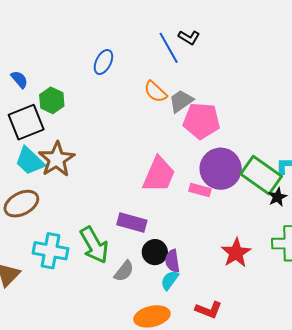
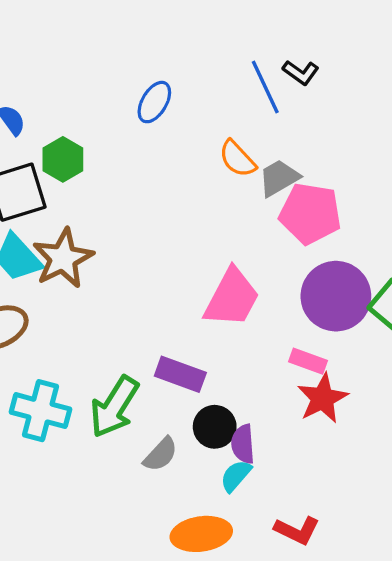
pink rectangle: (200, 190) -> (308, 361), moved
green arrow: (94, 245) -> (114, 407), turned 57
red star: (236, 253) -> (323, 398), moved

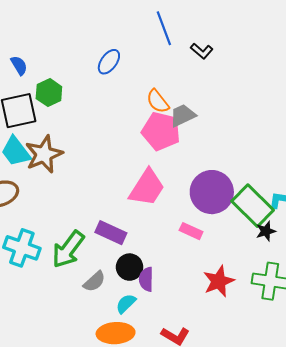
blue line: (265, 87) -> (164, 28), moved
pink pentagon: (310, 214) -> (161, 131), moved
red star: (323, 398) -> (219, 281), moved
cyan semicircle: (236, 476) -> (126, 304), moved

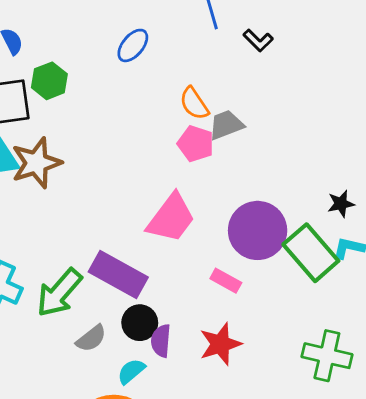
pink pentagon: (161, 131) -> (196, 144), size x0.7
black star: (266, 231) -> (341, 204), moved
purple rectangle: (111, 233) -> (118, 275), size x1.4
red star: (219, 281) -> (220, 344), moved

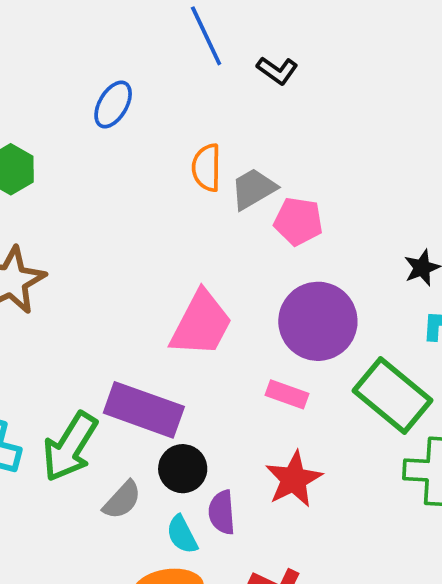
orange semicircle: (194, 103) -> (207, 168), turned 44
pink pentagon: (196, 144) -> (298, 221), moved
green rectangle: (311, 253) -> (392, 396), moved
purple semicircle: (161, 341) -> (222, 512), moved
cyan semicircle: (131, 371) -> (182, 535), turned -68

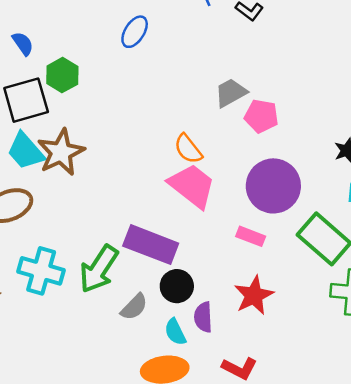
orange semicircle: (207, 168) -> (188, 149), moved, turned -40
pink trapezoid: (201, 324) -> (192, 186), turned -81

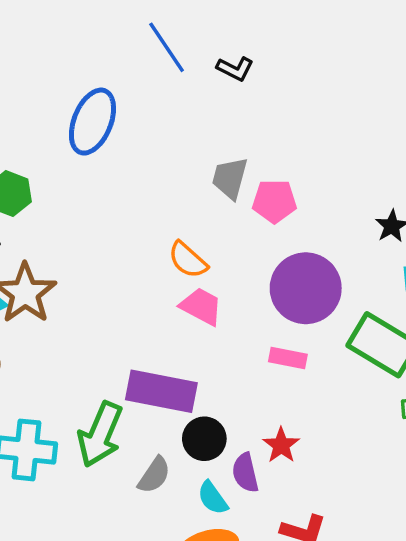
blue ellipse: (135, 32) -> (92, 122), size x1.5
gray trapezoid: (231, 93) -> (230, 178), turned -36
pink trapezoid: (192, 186) -> (201, 306), size x0.7
red star: (254, 295) -> (281, 445), moved, size x0.7

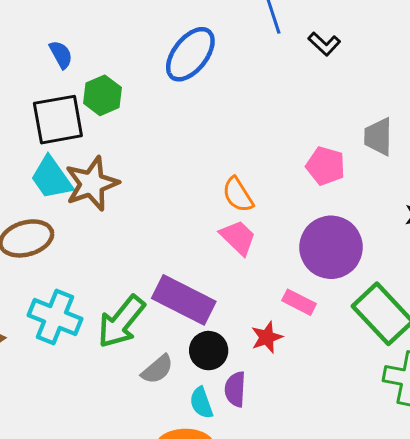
gray trapezoid: (230, 178) -> (378, 137), moved, turned -30
red star: (281, 445) -> (267, 337), moved

